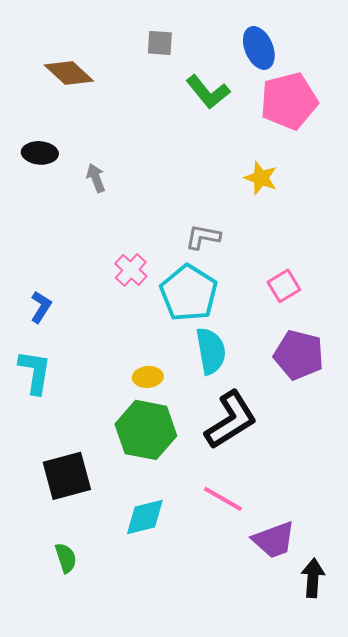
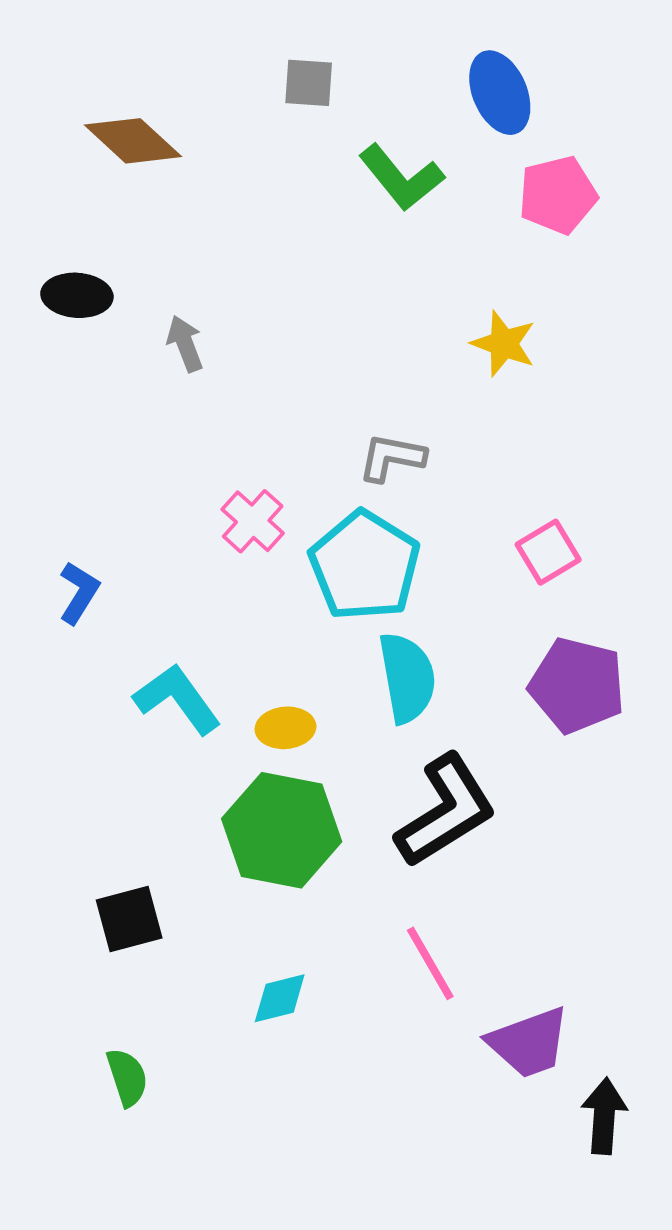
pink pentagon: (289, 101) -> (558, 195), size x0.7
cyan L-shape: (35, 372) -> (177, 699), moved, turned -45
black square: (67, 476) -> (129, 919), size x0.7
pink line: (223, 499) -> (430, 963), turned 30
cyan diamond: (145, 517) -> (280, 998), size x0.7

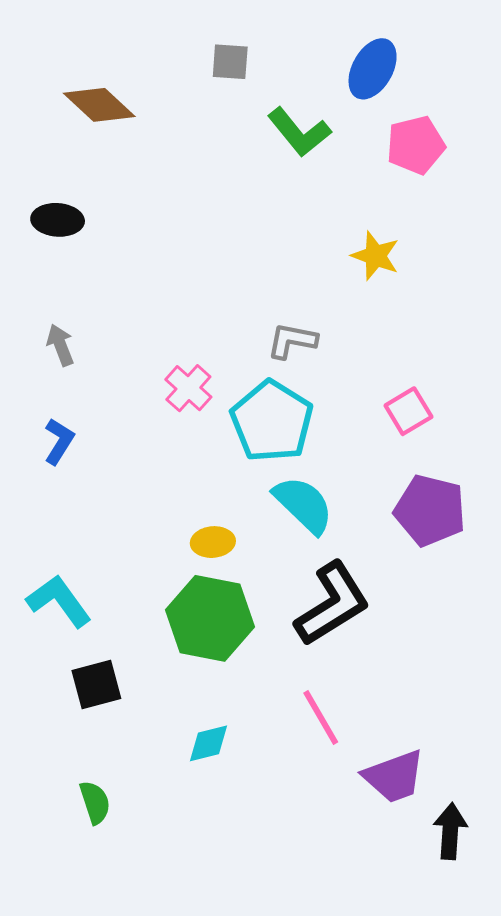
blue ellipse: (500, 93) -> (373, 69), turned 52
gray arrow: (185, 344) -> (60, 345), moved
cyan semicircle: (407, 678) -> (303, 505), turned -36
cyan L-shape: (177, 699) -> (59, 601), moved

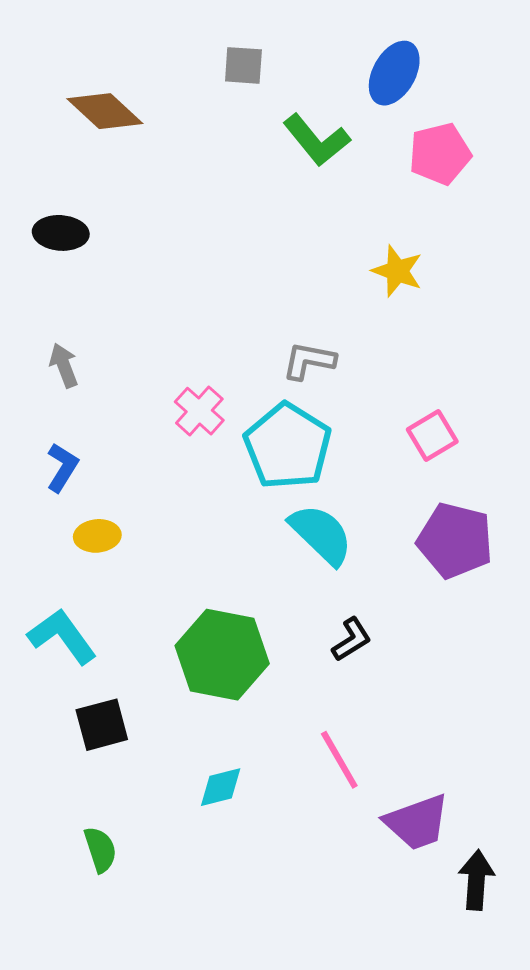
yellow ellipse: (213, 542) -> (97, 536), moved
black L-shape: (332, 604) -> (352, 639), size x0.5

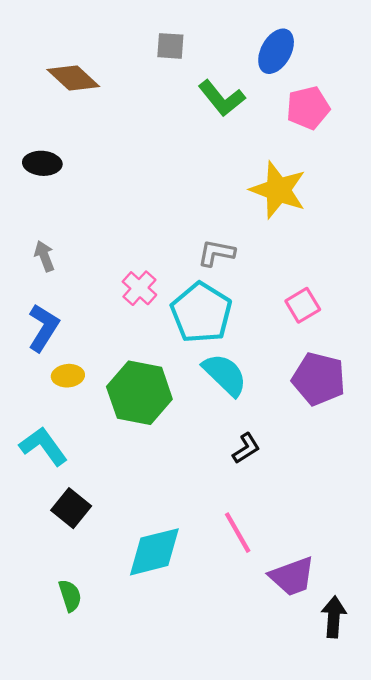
yellow star: (397, 271) -> (278, 190), size x1.6
blue L-shape: (62, 467) -> (43, 328), size x1.4
green hexagon: (222, 655) -> (139, 393), moved
black square: (102, 725) -> (71, 508), turned -36
cyan diamond: (221, 787) -> (154, 552), size x1.8

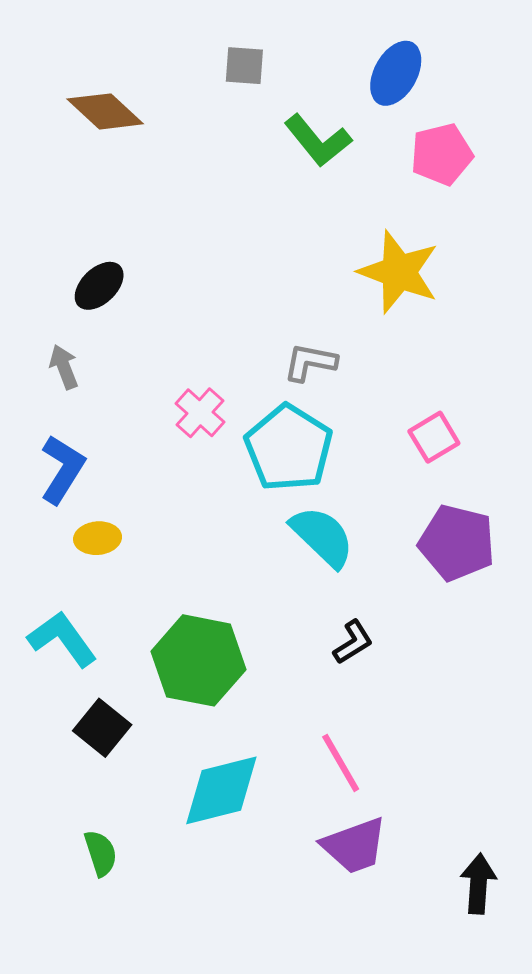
black ellipse: (42, 163) -> (99, 286), moved, turned -48
green hexagon: (139, 393) -> (198, 660), moved
purple trapezoid: (292, 576) -> (354, 846), moved

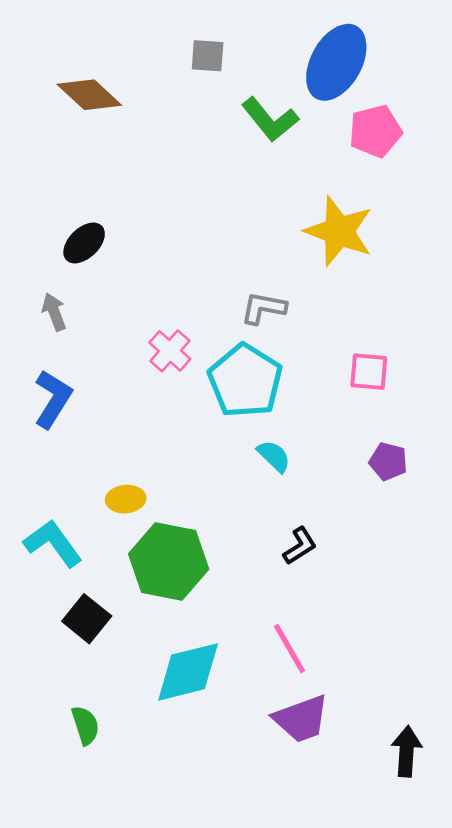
blue ellipse: (396, 73) -> (336, 62), size x1.4
pink square: (434, 437) -> (369, 372), turned 36
cyan semicircle: (322, 537) -> (274, 456), size x0.6
yellow ellipse: (98, 538) -> (126, 499), moved
purple pentagon: (457, 543) -> (388, 461), size x0.6

